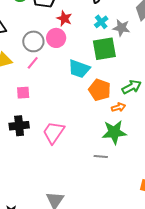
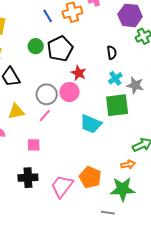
orange pentagon: (100, 90) -> (90, 177), moved

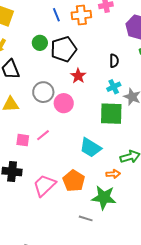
pink circle: (69, 92) -> (64, 103), moved
pink line: (45, 116) -> (43, 135), moved
cyan trapezoid: (91, 124) -> (90, 148), moved

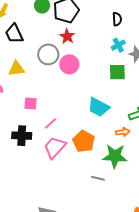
red star: (78, 76) -> (67, 36), moved
green square: (111, 114) -> (117, 72), size x0.7
pink line: (43, 135) -> (51, 123), moved

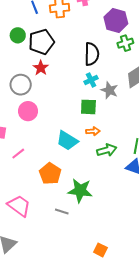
black semicircle: (117, 19) -> (92, 54), size x1.6
pink circle: (69, 64) -> (28, 111), moved
orange arrow: (123, 132) -> (93, 131), moved
pink trapezoid: (55, 147) -> (19, 206), moved, turned 80

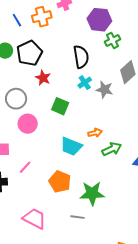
red star: (41, 68) -> (43, 78), moved
green square: (88, 107) -> (60, 106), moved, turned 30

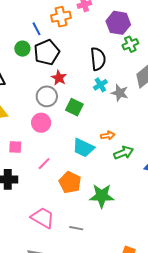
blue line: (17, 20) -> (36, 29), moved
gray circle: (16, 99) -> (47, 96), moved
pink line: (25, 167) -> (44, 164), moved
gray line: (78, 217) -> (76, 228), moved

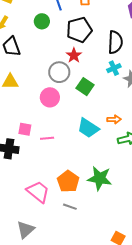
black pentagon: (47, 52) -> (79, 30), moved
pink square: (15, 147) -> (25, 129), moved
pink line: (44, 164) -> (47, 138), turned 32
orange pentagon: (70, 182) -> (68, 181), moved

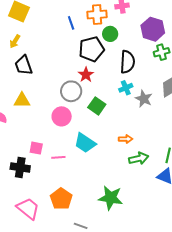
green circle: (42, 21) -> (110, 34), moved
cyan trapezoid: (88, 128) -> (85, 143), moved
orange pentagon: (68, 181) -> (61, 199), moved
pink trapezoid: (38, 192) -> (28, 209), moved

